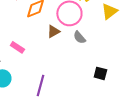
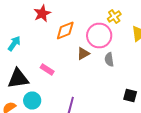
gray semicircle: (79, 37) -> (109, 60), turned 32

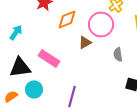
gray semicircle: (109, 60) -> (118, 54), moved
pink rectangle: (47, 70) -> (49, 58), size x1.5

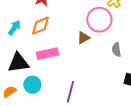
orange diamond: (67, 19) -> (40, 26), moved
pink rectangle: (49, 58) -> (47, 54), turned -45

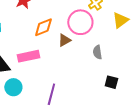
orange diamond: (40, 26) -> (43, 27), moved

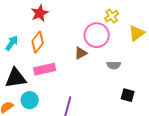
orange diamond: (43, 27) -> (38, 42), moved, turned -30
gray semicircle: (97, 52) -> (114, 65), turned -80

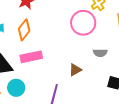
brown triangle: (81, 53) -> (75, 70), moved

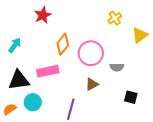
pink circle: (83, 23) -> (91, 53), moved
orange diamond: (24, 30) -> (63, 44), moved

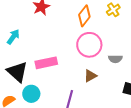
orange diamond: (63, 44) -> (84, 16), moved
black triangle: (19, 80) -> (17, 72), turned 50

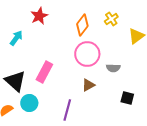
cyan arrow: (13, 37) -> (16, 38), moved
pink rectangle: (46, 63) -> (44, 72), turned -50

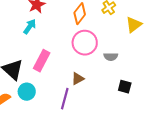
cyan arrow: (16, 38) -> (30, 27), moved
brown triangle: (88, 85) -> (78, 79), moved

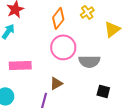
gray semicircle: (111, 57) -> (89, 61), size x1.5
pink rectangle: (42, 61) -> (20, 65), turned 60

